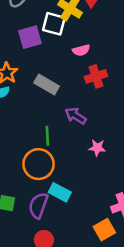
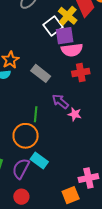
white square: (54, 24) -> (53, 26), turned 30
purple square: (30, 37) -> (65, 36), moved
pink semicircle: (81, 50) -> (72, 50), size x1.5
pink star: (97, 148) -> (75, 114), moved

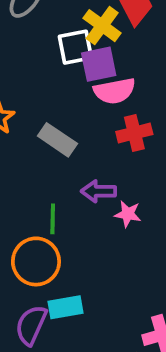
white square: (53, 26) -> (75, 47), turned 30
purple arrow: (60, 101) -> (99, 191), turned -36
cyan rectangle: (39, 160) -> (66, 307), turned -42

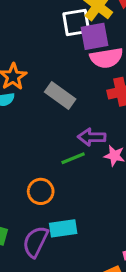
green line: (53, 219) -> (73, 158), moved, turned 65
orange circle: (36, 261) -> (41, 191), size x0.7

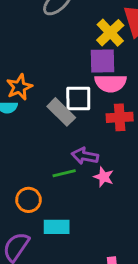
white square: (76, 22) -> (78, 98), moved
cyan rectangle: (63, 228) -> (57, 227), moved

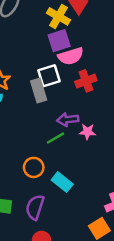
gray rectangle: (61, 112) -> (39, 90), turned 45
cyan rectangle: (57, 227) -> (62, 182), turned 55

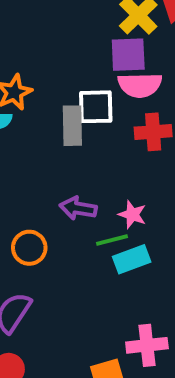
purple arrow: (68, 120) -> (78, 208), moved
green line: (55, 138) -> (112, 240), moved
cyan rectangle: (62, 182) -> (132, 259), moved, turned -75

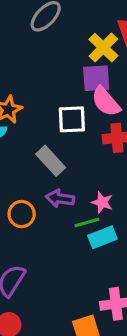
pink semicircle: (140, 85) -> (106, 102), turned 52
gray rectangle: (72, 126) -> (51, 161), moved, turned -40
orange circle: (29, 248) -> (22, 214), moved

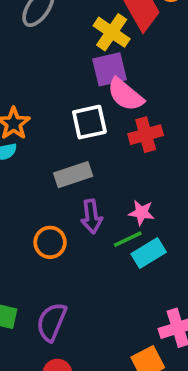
gray rectangle: (51, 161) -> (73, 175), turned -56
purple arrow: (60, 198) -> (92, 217), turned -96

